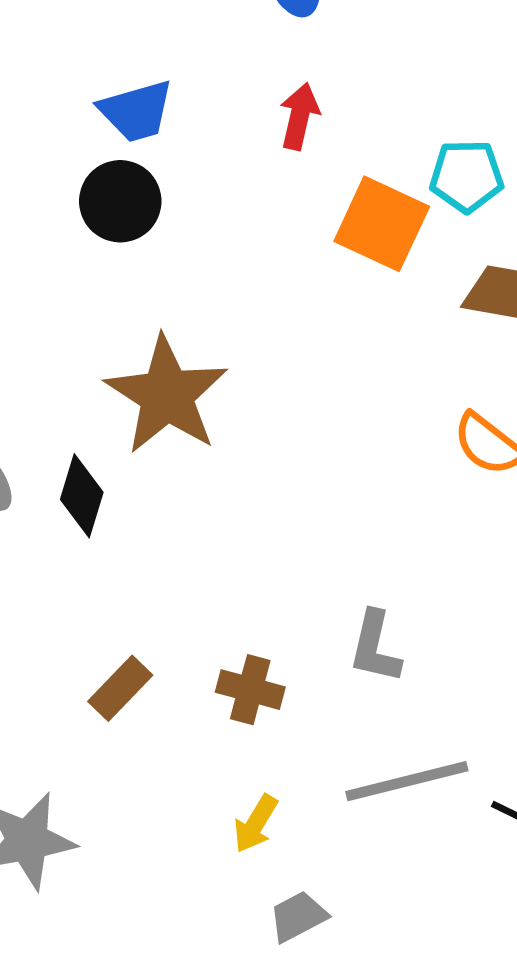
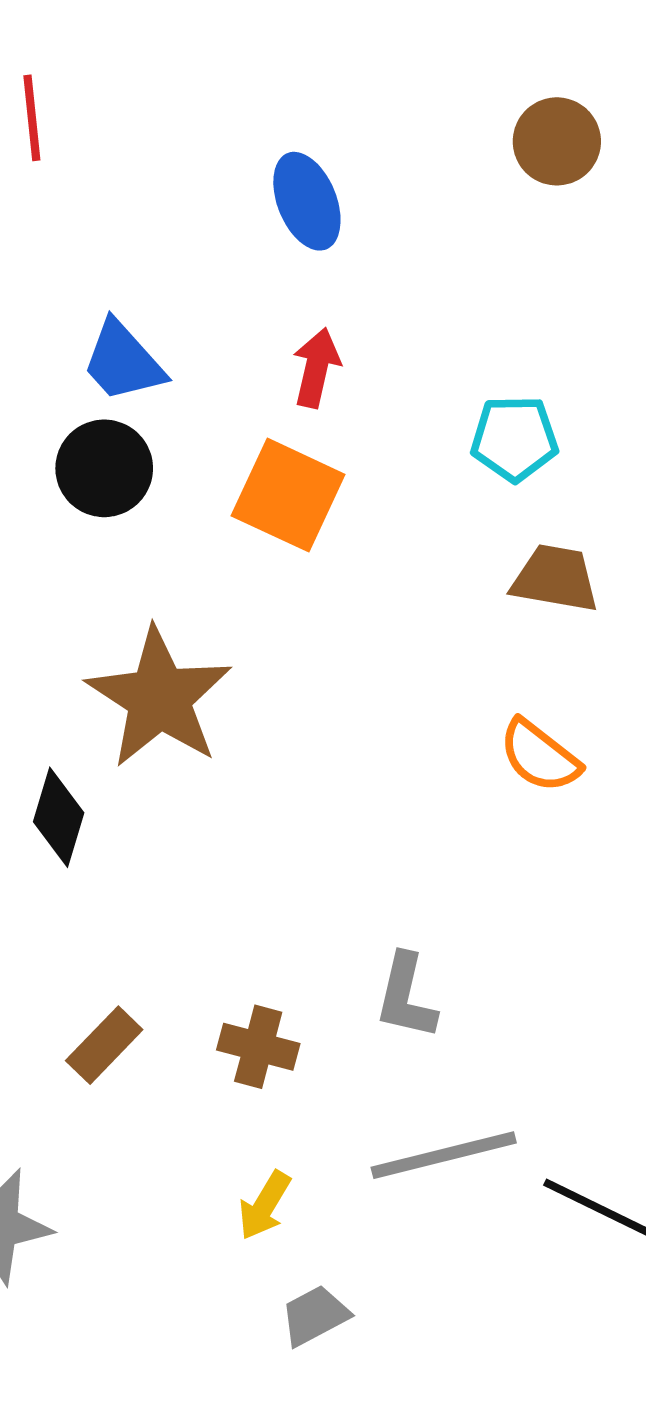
blue trapezoid: (136, 111) -> (123, 361), turned 64
orange square: (382, 224) -> (288, 495), moved

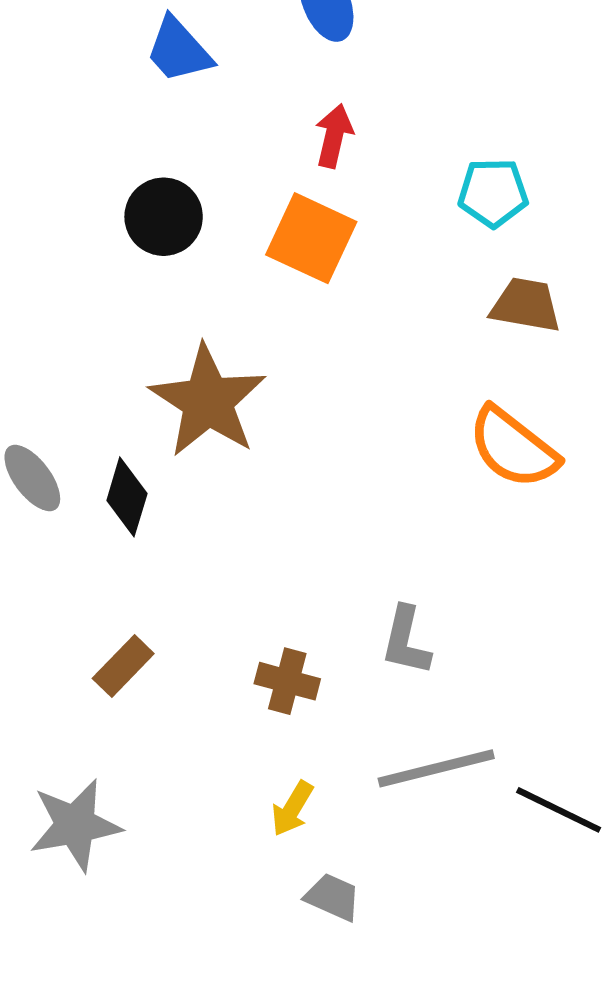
blue trapezoid: (123, 361) -> (179, 50), moved
orange semicircle: (540, 756) -> (513, 448), size x1.4
brown rectangle: (104, 1045) -> (123, 666), moved
gray trapezoid: (315, 1316) -> (333, 897), turned 52

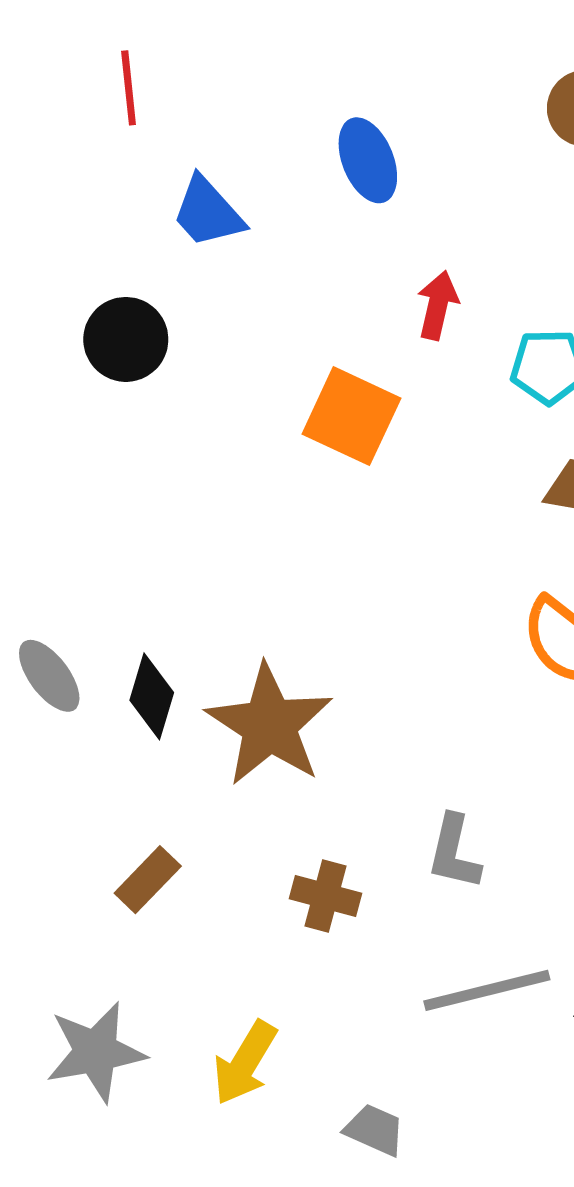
red arrow: (334, 136) -> (438, 305), moved
black circle: (164, 217) -> (126, 339), moved
brown star: (208, 401) -> (269, 725), moved
yellow arrow: (292, 809) -> (245, 1063), moved, size x1.4

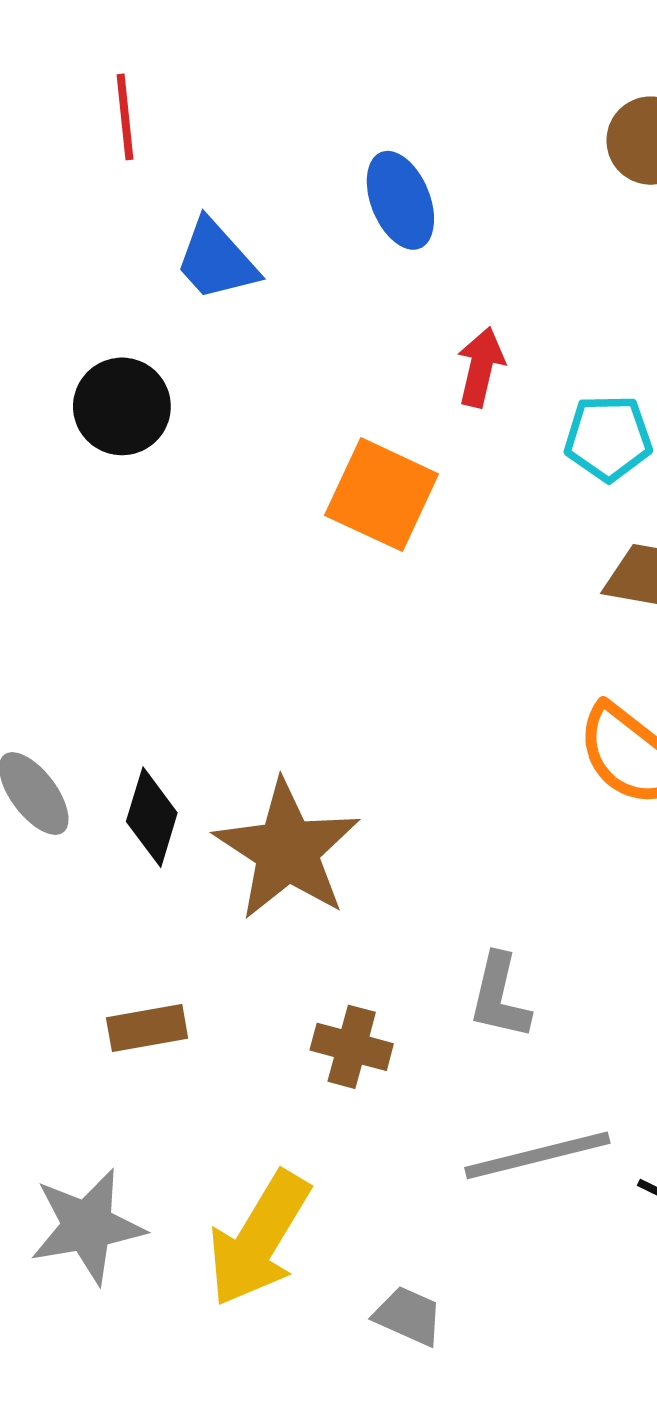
brown rectangle: (148, 880) -> (147, 1028), turned 36
yellow arrow: (245, 1063) -> (259, 1239), size x1.4

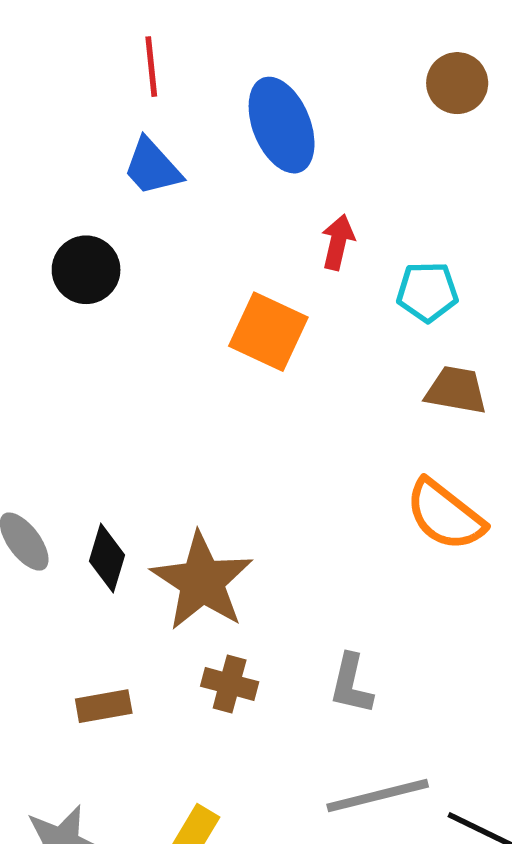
red line: (125, 117) -> (151, 67), moved
blue ellipse: (400, 200) -> (282, 125), size x1.4
brown cross: (352, 1047) -> (230, 684), moved

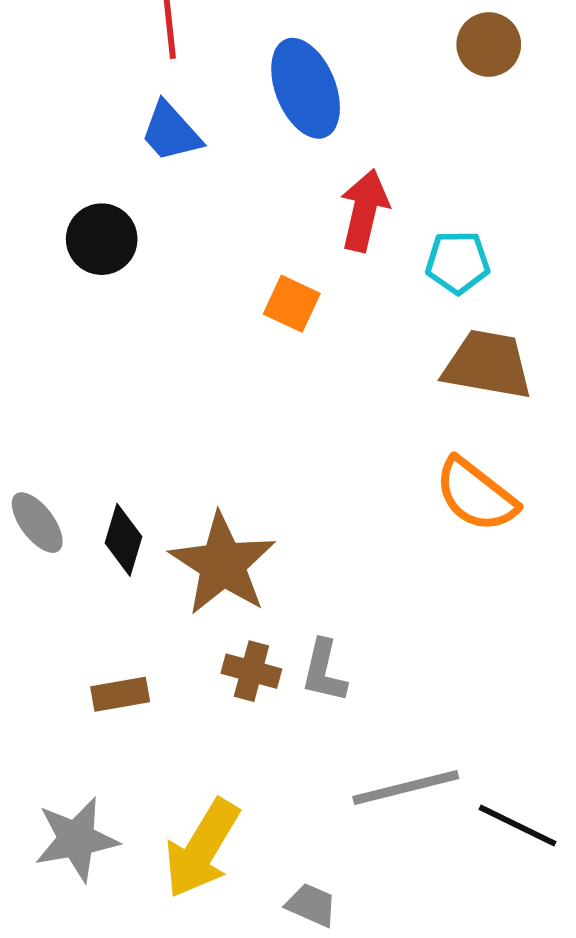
red arrow: (338, 242) -> (364, 210), size x1.4
orange square: (268, 332) -> (292, 304), size x0.7
brown trapezoid: (456, 390) -> (488, 365), size x1.4
gray L-shape: (351, 684) -> (324, 671), moved

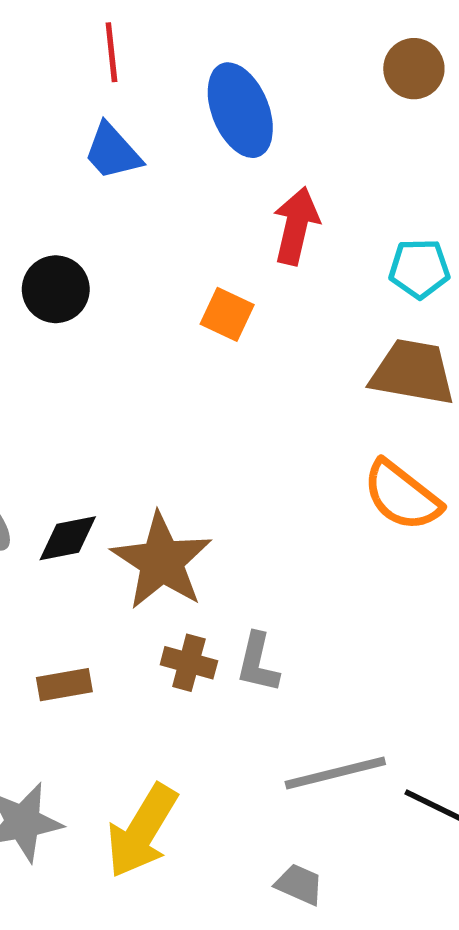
black circle: (102, 239) -> (56, 289), moved
cyan pentagon: (458, 262) -> (419, 268), moved
black diamond: (124, 540) -> (68, 538), turned 62
gray trapezoid: (311, 905) -> (299, 884), moved

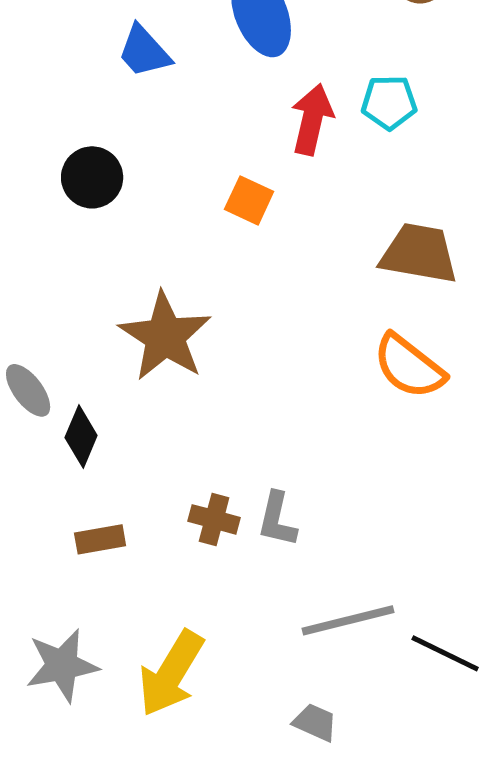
cyan pentagon: (419, 268) -> (389, 102), moved
black diamond: (68, 538) -> (81, 436), moved, turned -56
brown star: (162, 561) -> (165, 336), moved

